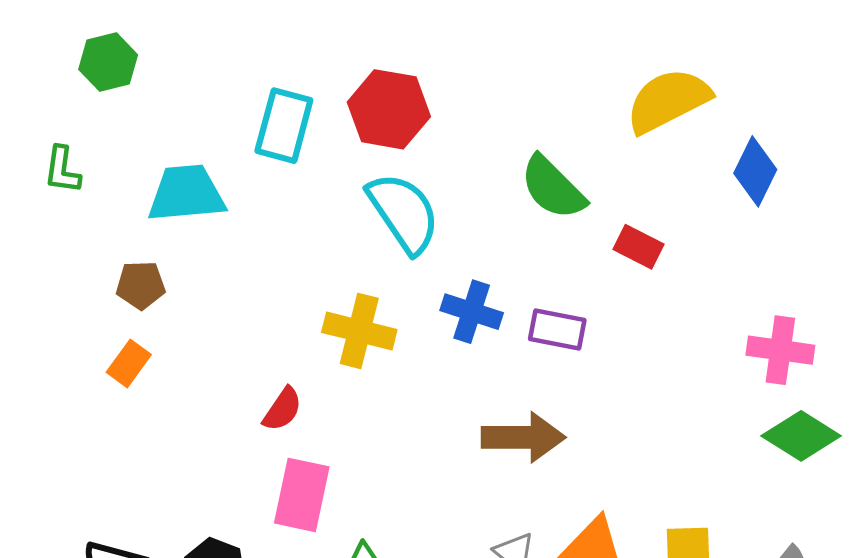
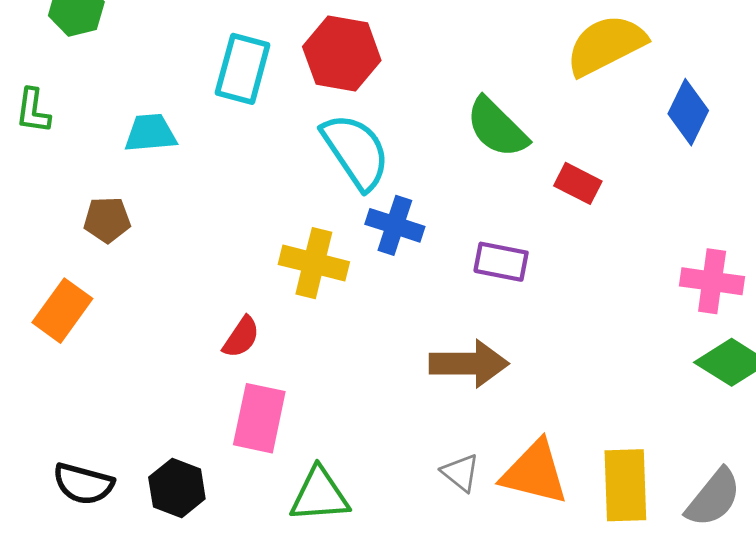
cyan trapezoid: (186, 194) -> (150, 133), size x0.7
blue cross: (472, 312) -> (395, 225), moved
orange rectangle: (129, 363) -> (62, 311), moved, size x1.4

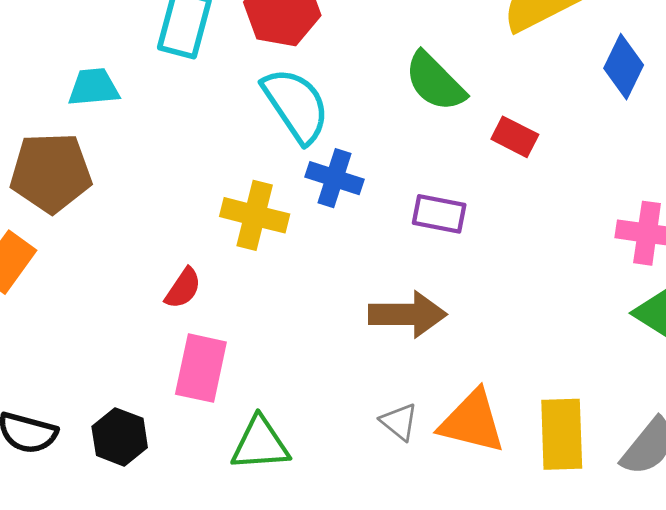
brown pentagon: (107, 220) -> (51, 173), size x1.8

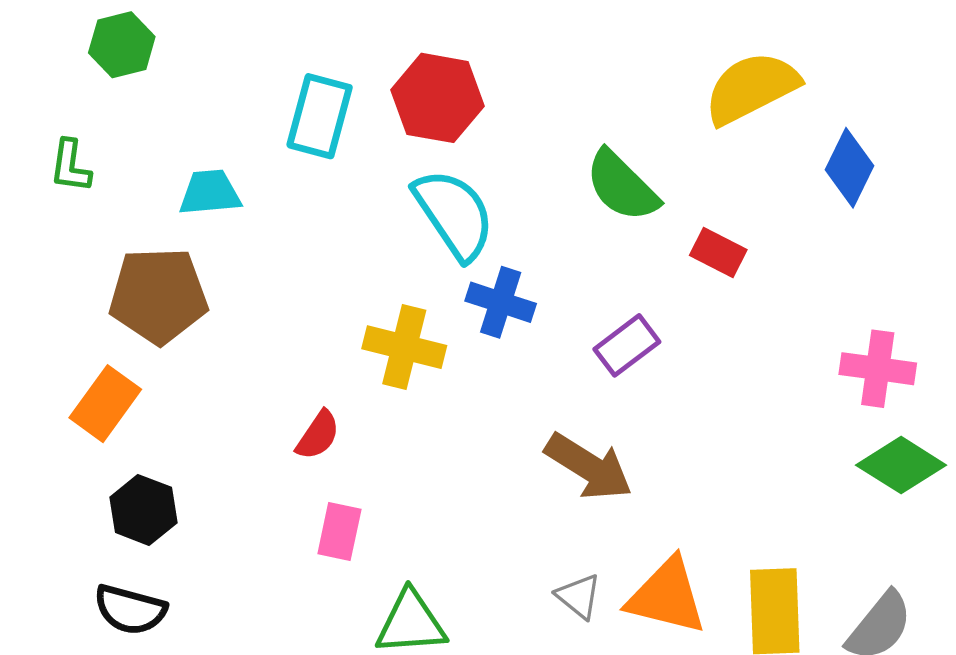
purple rectangle: (439, 214) -> (627, 345), turned -48
brown arrow: (407, 314) -> (589, 467), turned 32
pink rectangle: (201, 368) -> (339, 532), size x0.7
black hexagon: (120, 437) -> (143, 510), moved

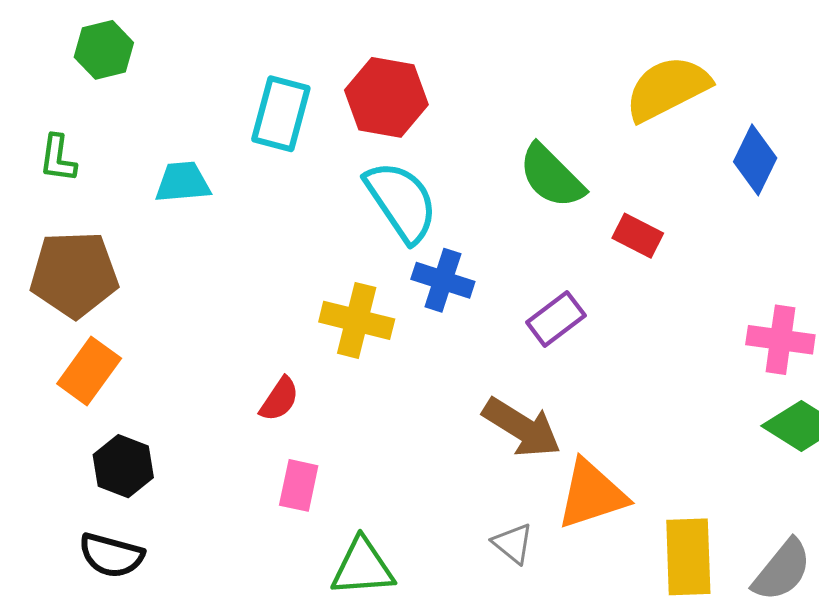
brown pentagon: (158, 296) -> (74, 274), moved
orange triangle: (667, 596) -> (592, 494), moved, turned -32

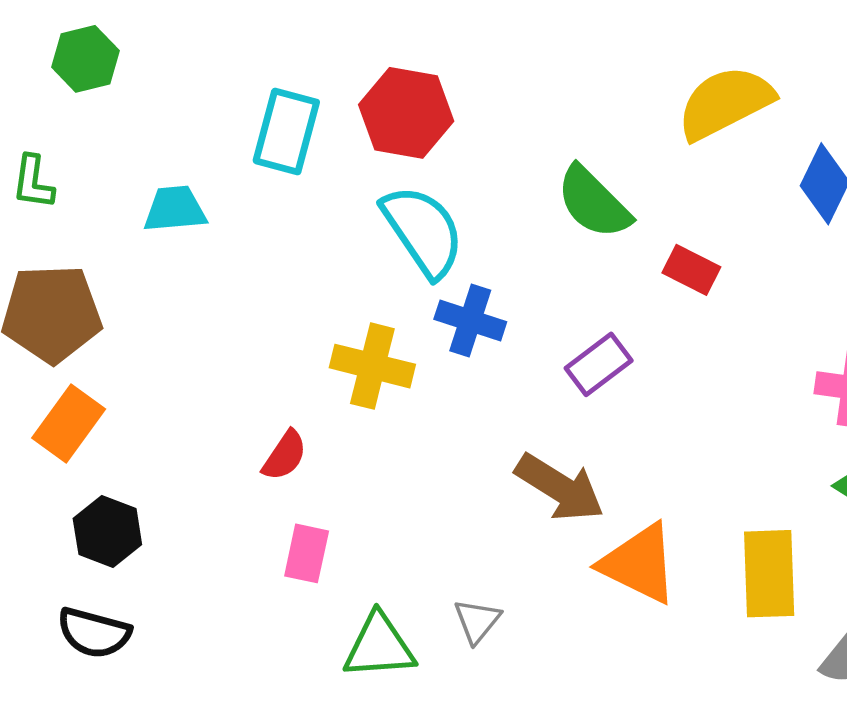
orange triangle: (592, 494) -> (639, 564), turned 44
gray triangle: (513, 543) -> (477, 621), moved, turned 30
yellow rectangle: (688, 557) -> (769, 574), moved

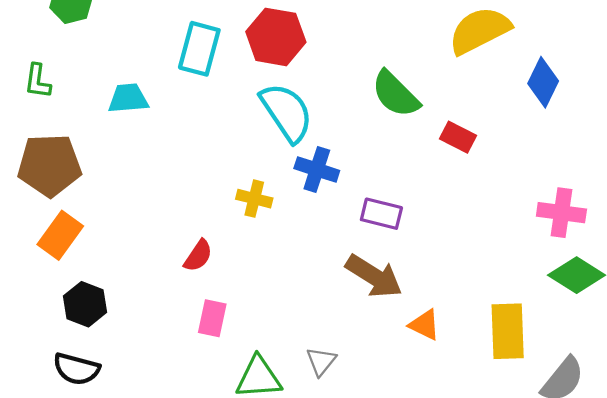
purple rectangle: (599, 364) -> (381, 214), moved, turned 51
yellow cross: (372, 366) -> (254, 199), size x0.7
orange triangle: (639, 564) -> (425, 325), size x0.6

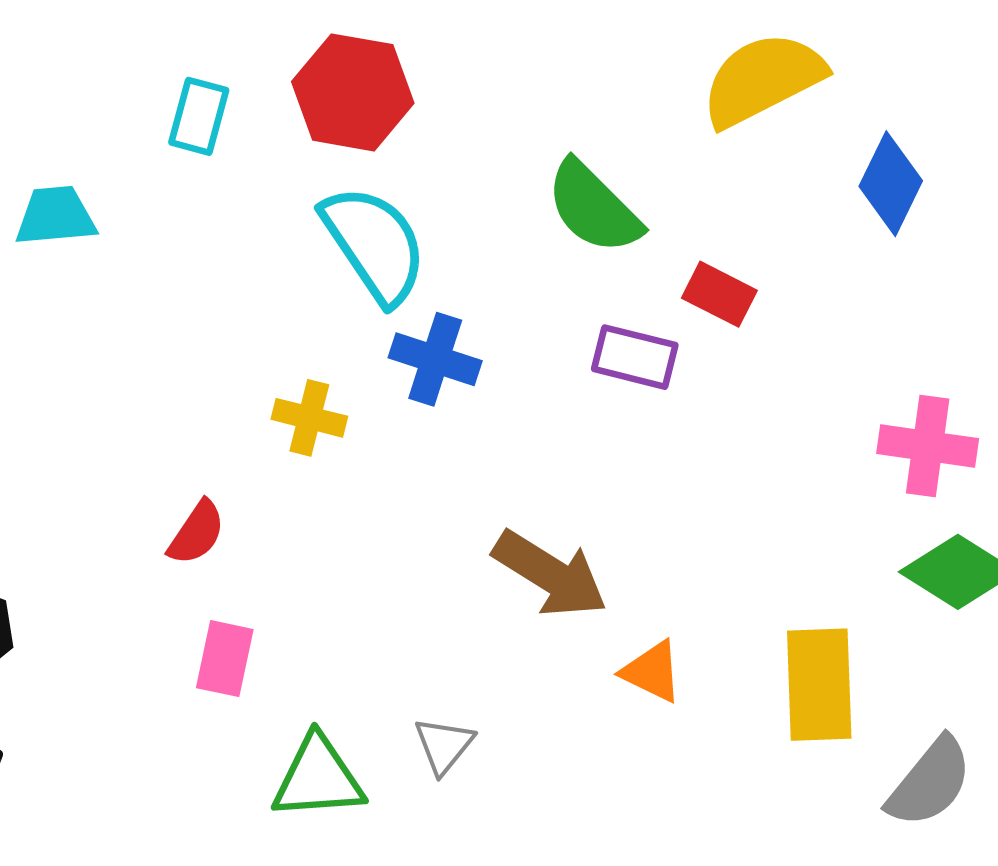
cyan rectangle: (199, 49) -> (199, 116), size x0.7
purple rectangle: (381, 214) -> (635, 357), moved

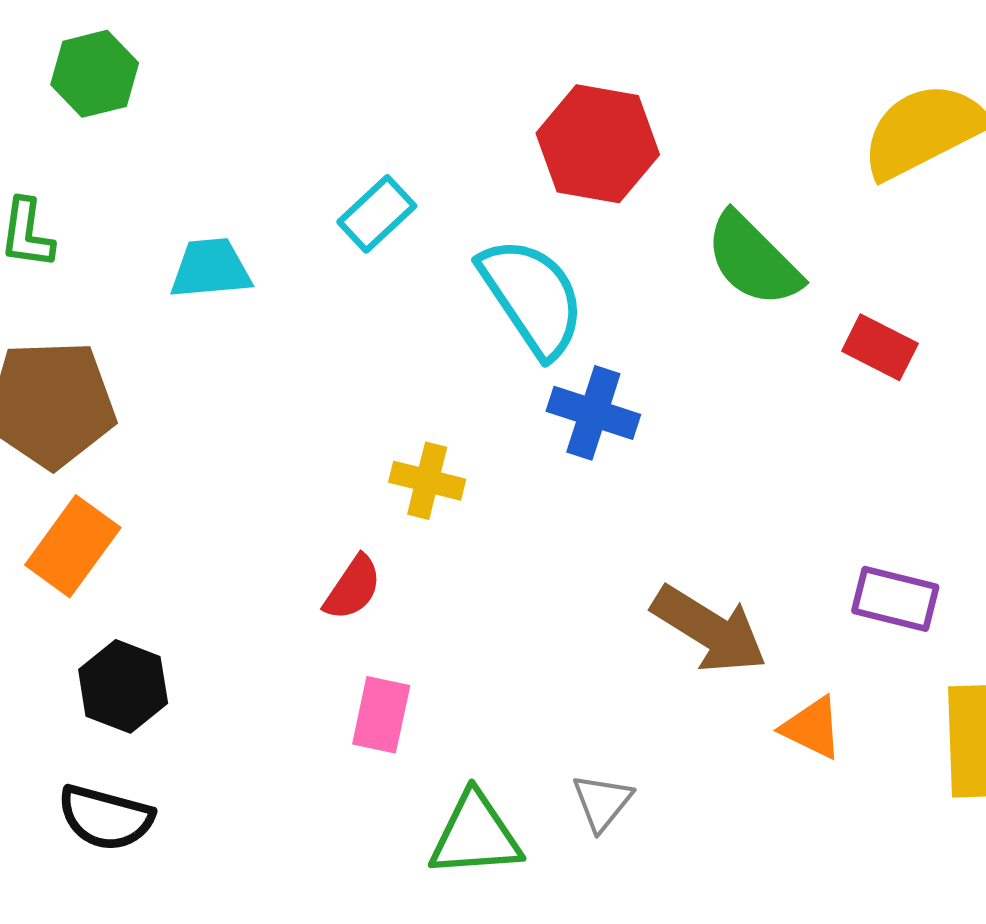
red hexagon: (353, 92) -> (598, 144), moved
cyan rectangle: (199, 116) -> (377, 214), moved, turned 32
purple rectangle: (635, 357) -> (895, 599), moved
yellow cross: (309, 418) -> (427, 481), moved

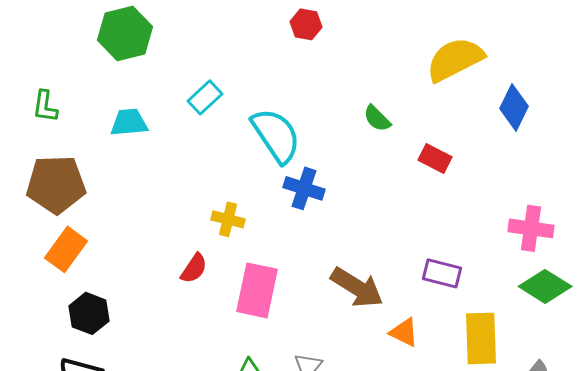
green hexagon: (95, 74) -> (125, 33), moved, size x1.4
red hexagon: (598, 144) -> (306, 24), moved, size x0.6
green semicircle: (753, 260) -> (377, 118), size x0.6
pink rectangle: (381, 715) -> (257, 290), moved, size x1.6

